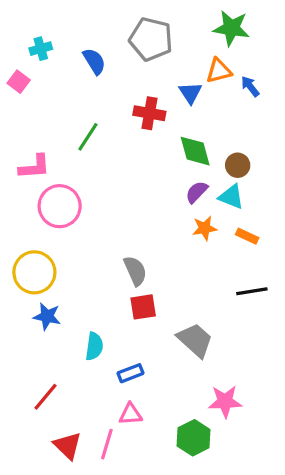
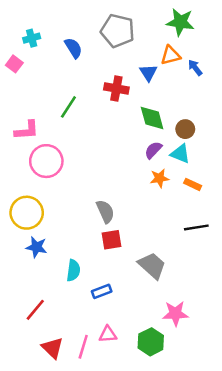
pink triangle: (131, 414) -> (108, 334), moved

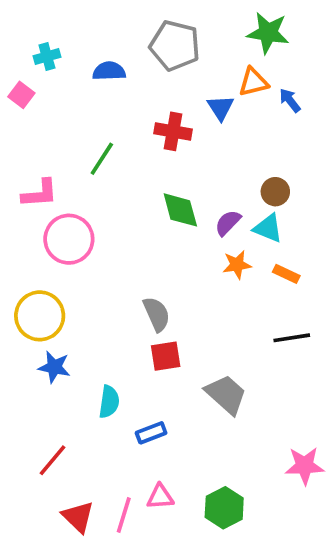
blue semicircle: (73, 48) -> (109, 71), turned -60
green diamond: (152, 118) -> (180, 210), moved
pink star: (175, 313) -> (305, 466), moved

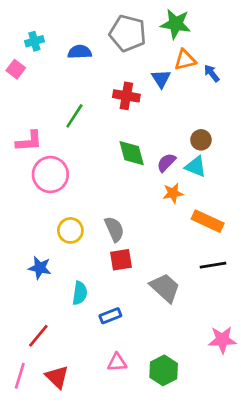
green star: (268, 33) -> (176, 24), moved
orange rectangle: (286, 274) -> (208, 221), moved, size x1.6
yellow circle: (40, 316) -> (70, 230), moved, size x0.7
black line: (292, 338) -> (213, 265), moved
pink line: (124, 515) -> (20, 376), moved

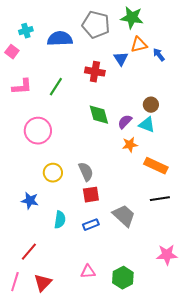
blue semicircle: (80, 52) -> (60, 39), size x1.4
pink L-shape: (29, 141) -> (22, 87), moved
blue rectangle: (110, 316) -> (91, 225), moved
red triangle: (57, 377) -> (43, 283), turned 30

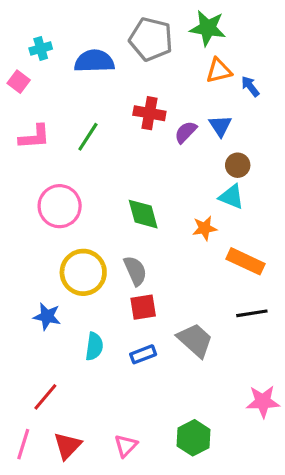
blue triangle: (121, 59) -> (220, 126), moved
green diamond: (99, 115) -> (143, 214), moved
purple semicircle: (125, 122) -> (186, 132), moved
yellow circle: (53, 173) -> (83, 272), size x1.5
pink triangle: (88, 272) -> (126, 446), moved, turned -42

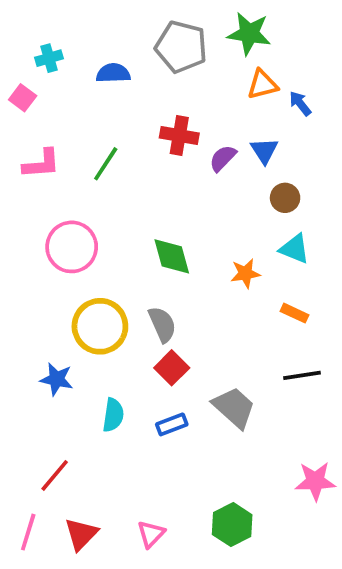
blue semicircle: (94, 61) -> (113, 73), size x0.7
cyan triangle: (231, 197) -> (294, 249), moved
orange rectangle: (246, 261) -> (294, 313), size x0.6
red square: (143, 307) -> (172, 368), turned -36

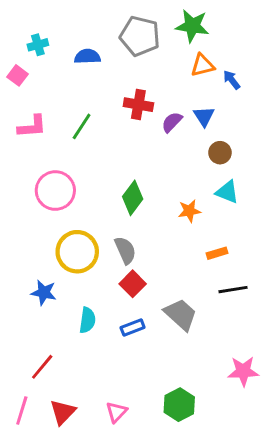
green diamond: (172, 256) -> (133, 198), turned 52
orange rectangle: (294, 313) -> (217, 253), moved, turned -42

